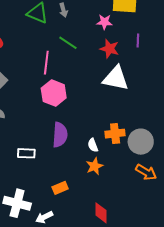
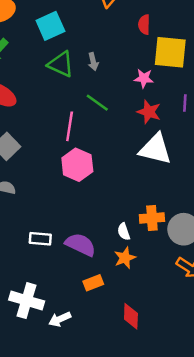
purple semicircle: (60, 135) -> (81, 245), moved, turned -70
orange rectangle: (60, 188) -> (93, 283), moved

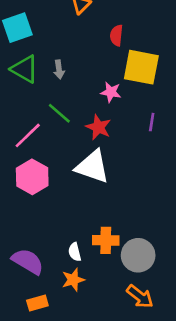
red star: (149, 112) -> (98, 127), moved
pink line: (70, 126) -> (28, 135), turned 32
white triangle: (155, 149) -> (92, 167), moved

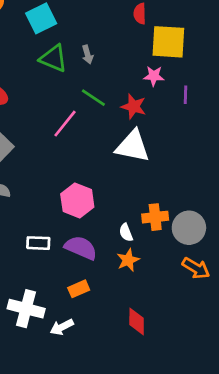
pink star: (111, 92) -> (154, 76), moved
pink hexagon: (32, 177) -> (77, 200), moved
orange rectangle: (37, 303) -> (79, 289), moved

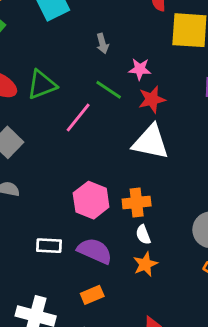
green triangle: (53, 58) -> (42, 85), moved, turned -44
pink star: (154, 76) -> (140, 69), moved
red star: (134, 107) -> (152, 99), turned -30
orange cross: (155, 217) -> (137, 203), moved

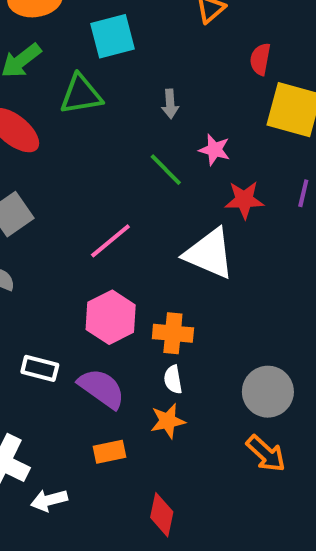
green triangle: (42, 85) -> (81, 94), moved
red star: (152, 99) -> (244, 200), moved
pink line: (78, 117) -> (110, 241), moved
orange rectangle: (92, 295) -> (110, 452), moved

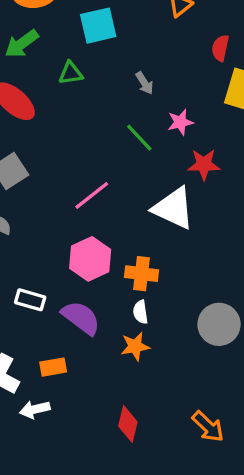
green triangle: (81, 94) -> (71, 73), size x0.7
gray arrow: (170, 104) -> (145, 83), turned -30
pink star: (214, 150) -> (180, 122), turned -30
orange rectangle: (110, 452) -> (53, 367), moved
orange arrow: (266, 454) -> (208, 426), moved

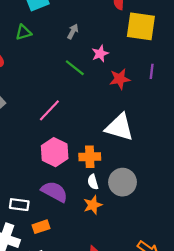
gray arrow: (145, 83) -> (73, 32), turned -112
white triangle: (174, 208) -> (119, 127), moved
white rectangle: (30, 300) -> (19, 205), moved
gray circle: (219, 324) -> (122, 182), moved

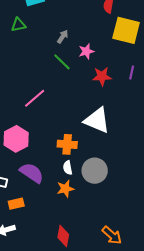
gray arrow: (73, 32) -> (63, 37), moved
pink hexagon: (55, 152) -> (16, 139), moved

